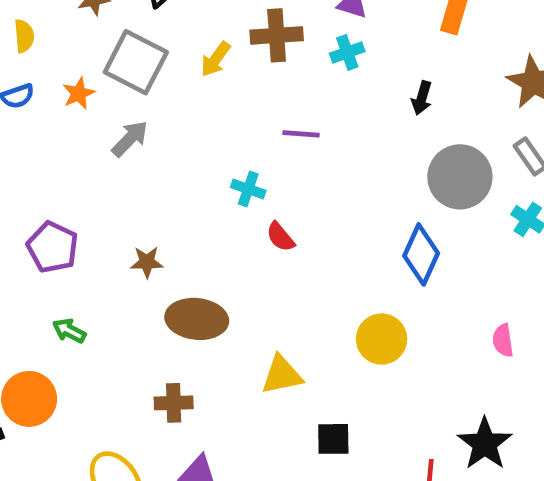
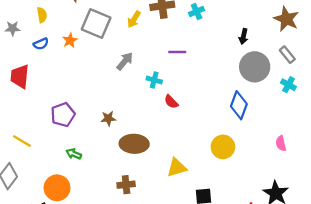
black arrow: (422, 98) -> (243, 36), moved
gray arrow: (130, 139) -> (125, 61), moved
purple pentagon: (53, 247) -> (63, 115), turned 30

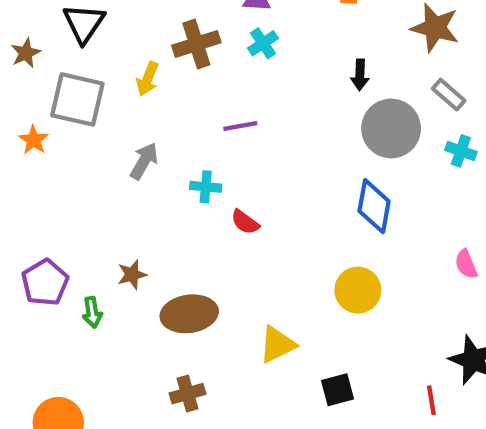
green arrow: (74, 154) -> (92, 312), moved, turned -112

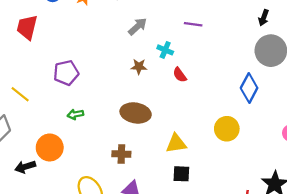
brown star: (132, 275) -> (139, 67), moved
green arrow: (92, 312) -> (75, 114), moved, turned 70
black square: (337, 390) -> (181, 174), moved

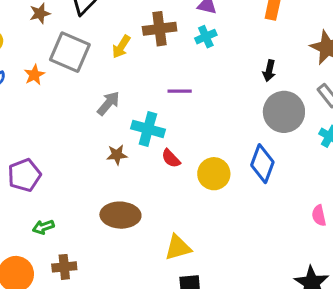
cyan cross: (165, 50) -> (148, 129), size x1.5
yellow circle: (227, 129) -> (214, 174), moved
brown cross: (121, 154) -> (64, 267), moved

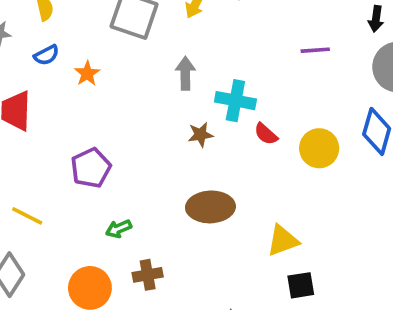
orange star: (34, 75) -> (87, 74), moved
purple line: (180, 91) -> (315, 50), moved
gray arrow: (108, 103) -> (185, 73), turned -36

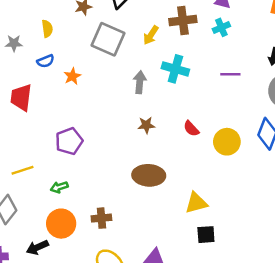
cyan cross: (235, 101) -> (175, 69), moved
yellow line: (27, 216) -> (22, 170), turned -50
green arrow: (119, 229) -> (59, 187), moved

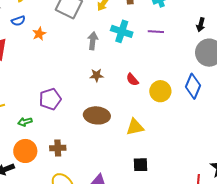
purple line: (230, 74) -> (156, 32), moved
purple pentagon: (69, 141) -> (50, 99), moved
yellow triangle: (196, 203) -> (135, 127), moved

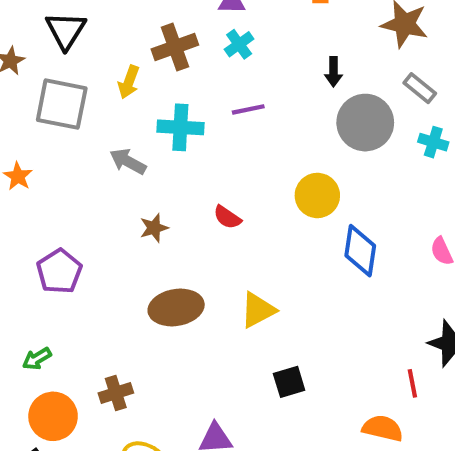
gray arrow: (93, 41) -> (128, 161), turned -54
blue diamond: (193, 86) -> (360, 251), moved
yellow circle: (160, 91) -> (317, 195), moved
purple pentagon: (50, 99) -> (59, 271), moved

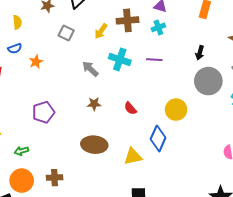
gray square: (62, 104) -> (66, 33), size x0.6
blue diamond: (360, 251) -> (158, 138), moved

